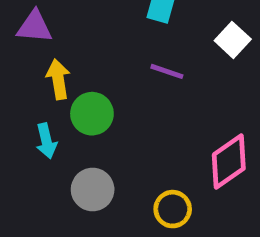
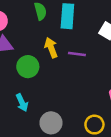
yellow arrow: (58, 79) -> (51, 48), moved
green circle: (92, 114) -> (28, 67), moved

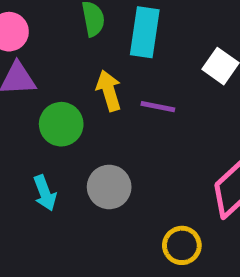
gray circle: (51, 123) -> (109, 187), moved

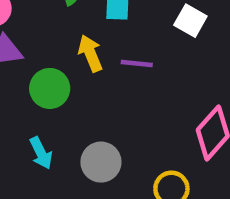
gray circle: (109, 187) -> (101, 162), moved

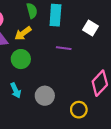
yellow arrow: (90, 53) -> (23, 33), moved, turned -105

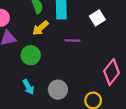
white square: (91, 28) -> (97, 18), turned 32
yellow arrow: (23, 33) -> (40, 28), moved

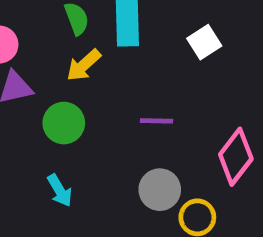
purple line: (72, 40) -> (157, 121), moved
gray circle: (58, 90) -> (160, 190), moved

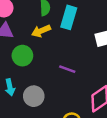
gray circle: (160, 190) -> (34, 96), moved

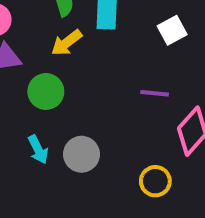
purple line: (67, 69) -> (155, 93), moved

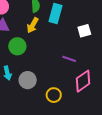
yellow arrow: (67, 43) -> (33, 25), turned -35
yellow circle: (155, 181) -> (54, 95), moved

